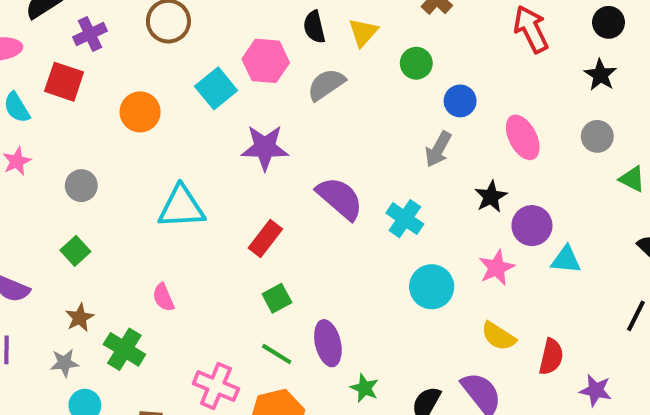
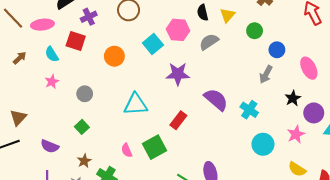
green square: (277, 298) -> (154, 147), moved, size x1.6

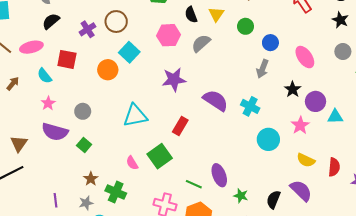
purple cross: (89, 17) -> (88, 29), moved
cyan square: (153, 44) -> (129, 52), moved
purple semicircle: (50, 146) -> (55, 132), moved, size x1.4

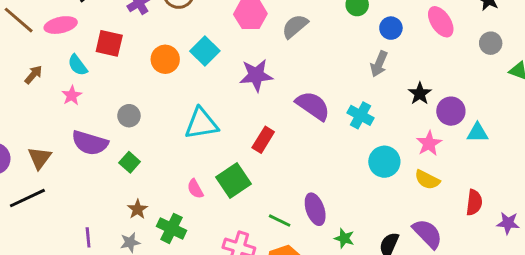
cyan square: (129, 52) -> (205, 51), moved
pink ellipse: (305, 57) -> (441, 22), moved
pink star: (48, 103) -> (72, 95), moved
yellow semicircle: (306, 160) -> (427, 180), moved

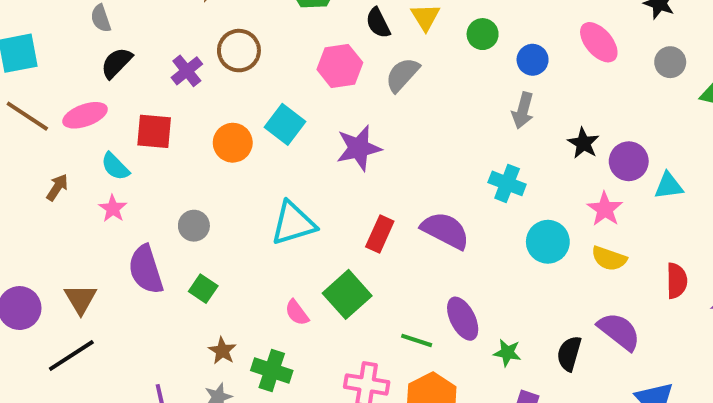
purple semicircle: (313, 106) -> (445, 230), moved
purple semicircle: (90, 143) -> (146, 270), turned 63

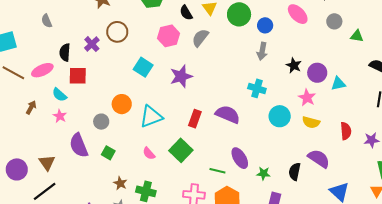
green circle: (483, 34) -> (239, 14), size x1.5
black semicircle: (116, 63) -> (65, 52), moved, turned -36
orange circle: (233, 143) -> (122, 104), moved
pink semicircle: (297, 313) -> (149, 153), moved

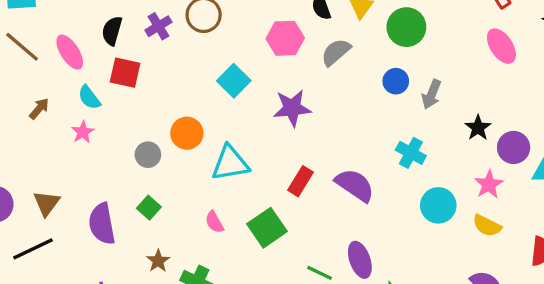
blue circle: (265, 25) -> (396, 81), moved
pink ellipse: (42, 70) -> (70, 52), turned 70
purple semicircle: (79, 145) -> (102, 224), moved

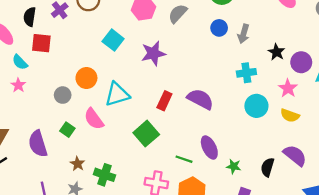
cyan cross: (411, 153) -> (246, 73), moved, turned -30
pink semicircle: (214, 222) -> (94, 119), moved, size x1.5

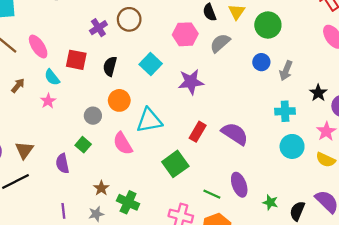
black semicircle: (30, 17) -> (110, 66), moved
green square: (67, 130) -> (83, 145), moved
purple semicircle: (38, 144) -> (62, 163), size x0.7
green star: (234, 166) -> (270, 202), moved

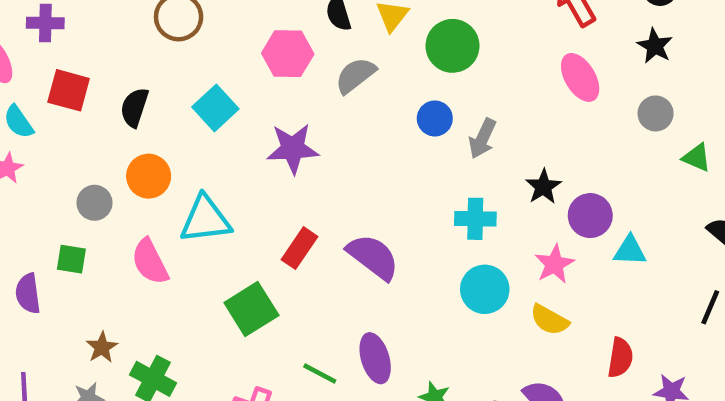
purple cross: (98, 28) -> (45, 23), moved, turned 30
green square: (83, 145) -> (71, 259), turned -35

